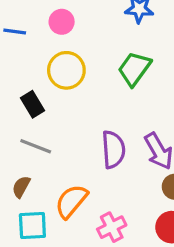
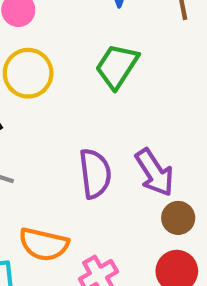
orange semicircle: (71, 201) -> (44, 244), turned -114

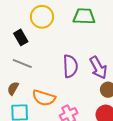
green trapezoid: (117, 66) -> (84, 16), turned 55

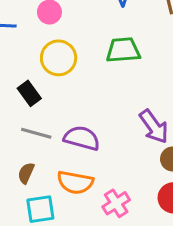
purple semicircle: (70, 66) -> (82, 138), moved, turned -65

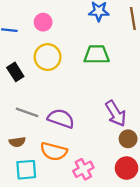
black rectangle: (29, 93) -> (15, 72), moved
brown semicircle: (26, 173) -> (17, 142), turned -126

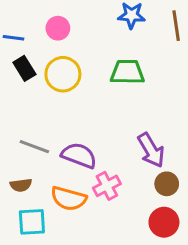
black rectangle: (15, 72) -> (24, 68), moved
pink cross: (83, 169) -> (107, 186), moved

